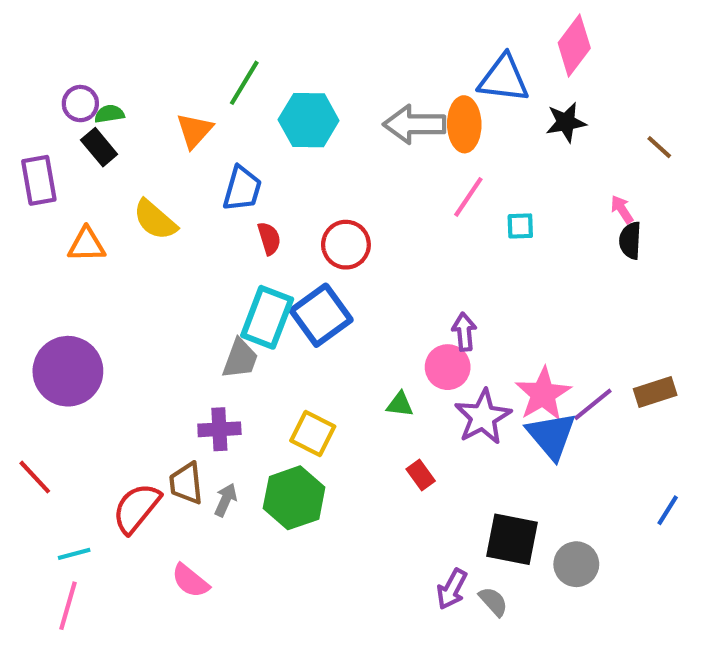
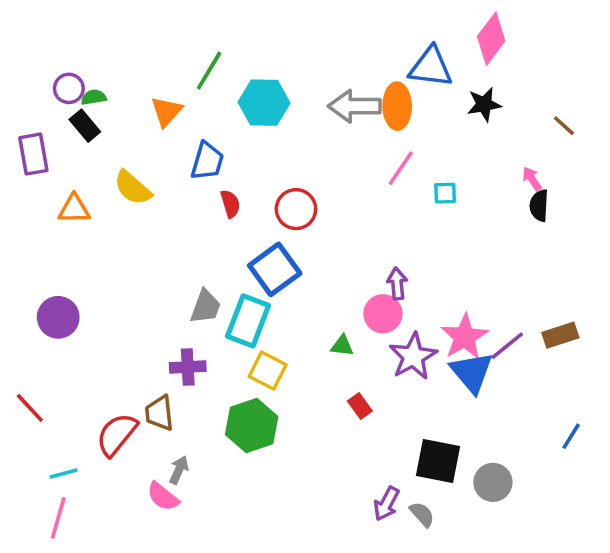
cyan rectangle: (267, 317) -> (248, 321), moved
purple circle: (68, 371) -> (58, 317), size x0.7
gray arrow: (226, 500) -> (179, 470), moved

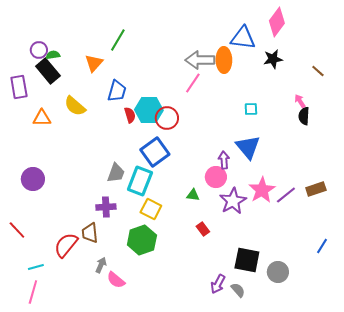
cyan hexagon: (264, 103) -> (149, 110), moved
black rectangle: (85, 126) -> (48, 71), size x1.4
pink line: (401, 168) -> (193, 83), moved
blue triangle: (472, 372) -> (248, 147), moved
pink semicircle: (163, 497) -> (116, 280), moved

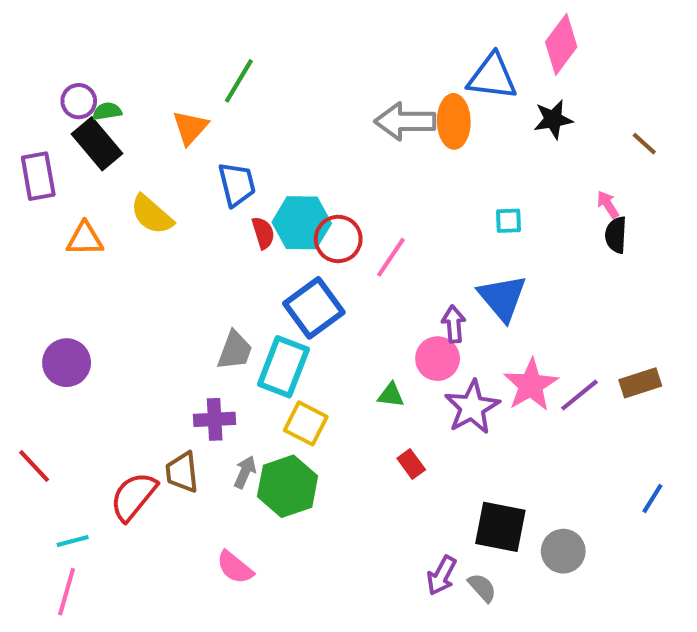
pink line: (193, 83) -> (391, 257), moved
blue trapezoid: (117, 91) -> (237, 184), turned -30
gray arrow: (101, 265) -> (245, 472), moved

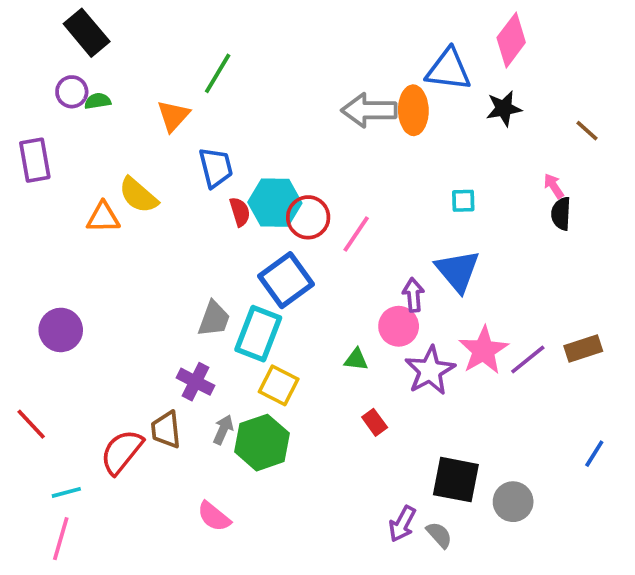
black rectangle: (97, 144) -> (87, 33), moved
orange triangle: (85, 239) -> (103, 217), moved
purple cross: (215, 419) -> (195, 382), turned 30

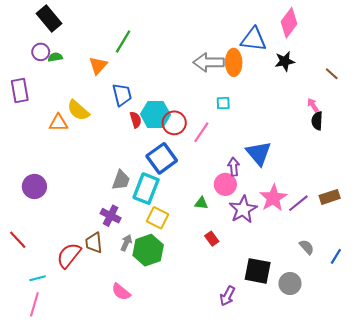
cyan square: (463, 201) -> (223, 103), moved
gray semicircle: (439, 535) -> (307, 247), moved

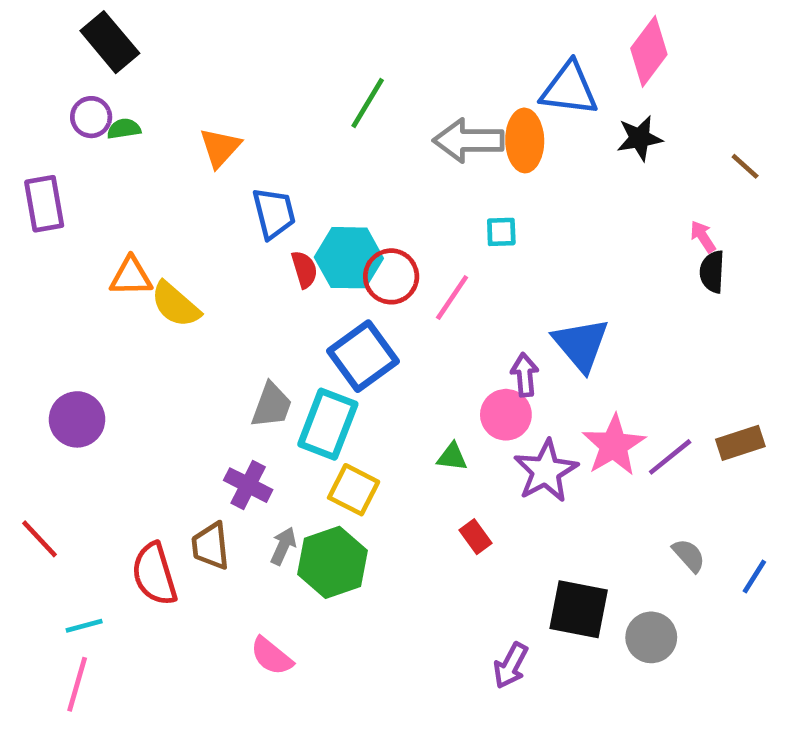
green line: (123, 42) -> (368, 103), moved
yellow semicircle: (78, 110) -> (175, 305), moved
red semicircle: (69, 255) -> (154, 574), turned -56

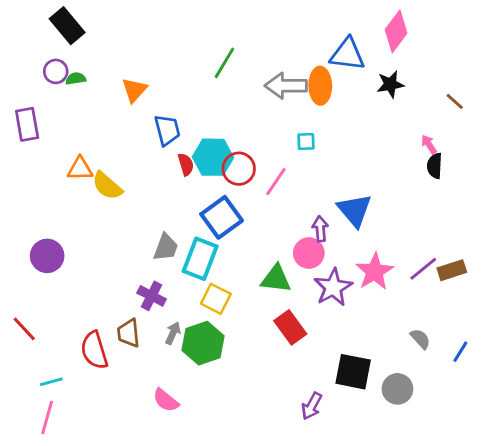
green triangle: (452, 457) -> (276, 279), size x1.6
purple line: (670, 457) -> (423, 269), moved
red rectangle: (475, 537) -> (290, 327), size x1.6

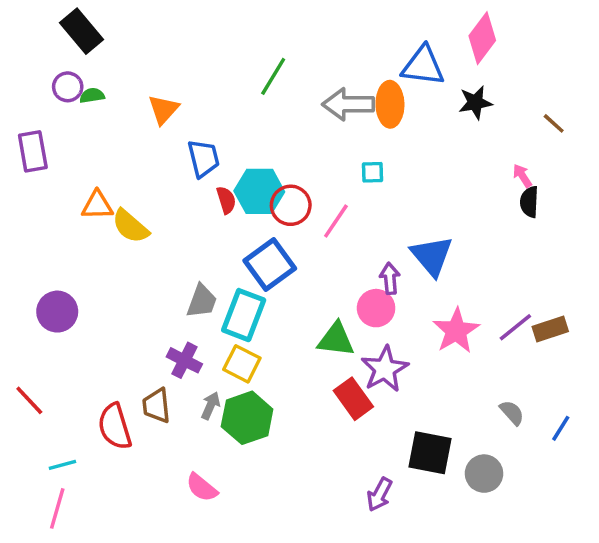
purple star: (333, 287) -> (385, 369), moved
yellow square: (216, 299) -> (242, 364), moved

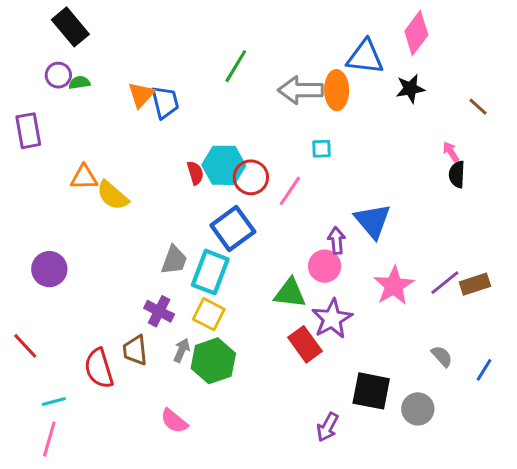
blue trapezoid: (204, 158) -> (165, 102), moved

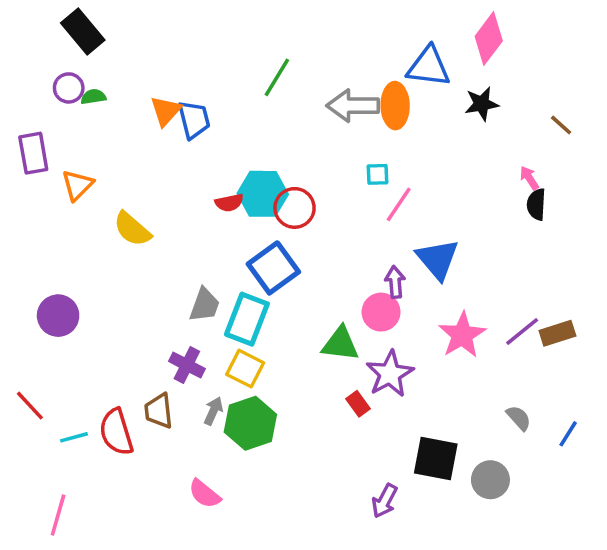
red semicircle: (195, 173) -> (229, 203), turned 95
orange triangle: (84, 177) -> (77, 185), moved, turned -44
pink line: (290, 191) -> (399, 204), moved
red rectangle: (305, 344) -> (358, 404), size x0.6
cyan line: (54, 401) -> (74, 437), moved

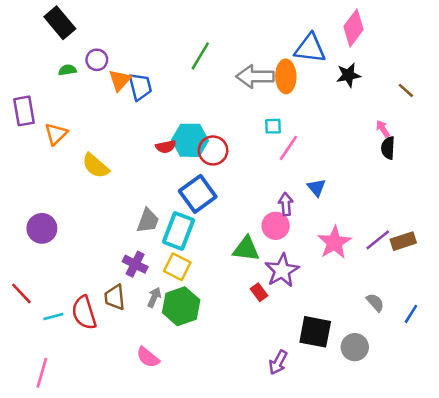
purple circle: (69, 88) -> (97, 60), moved
blue triangle: (437, 259) -> (316, 188), size x0.6

